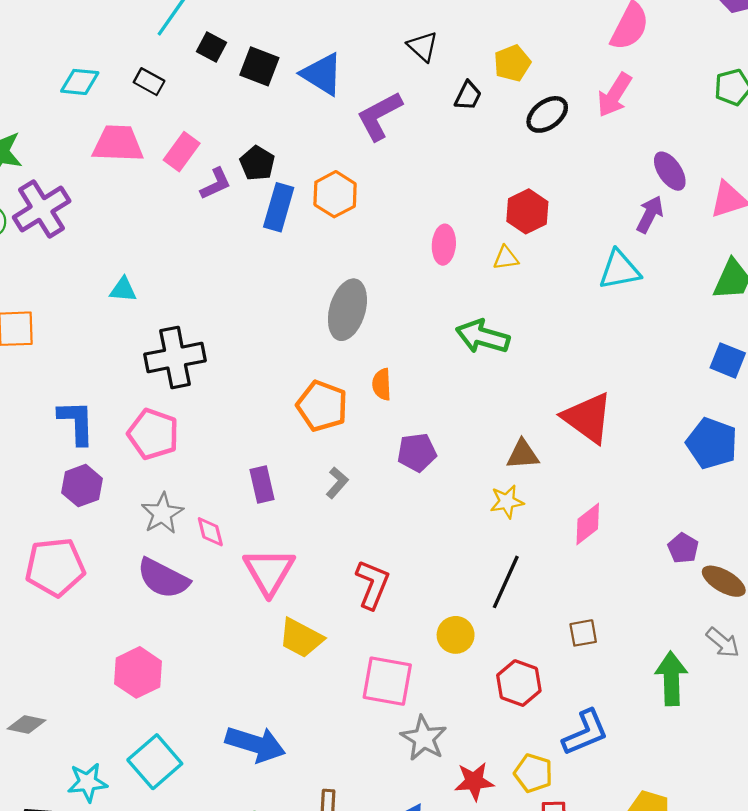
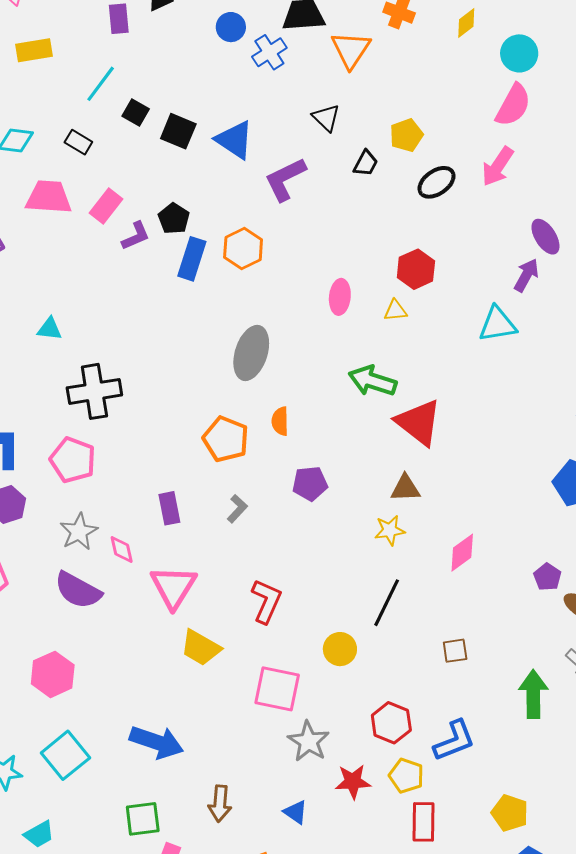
red triangle: (588, 418) -> (419, 422), moved
red hexagon: (519, 683) -> (391, 723), moved

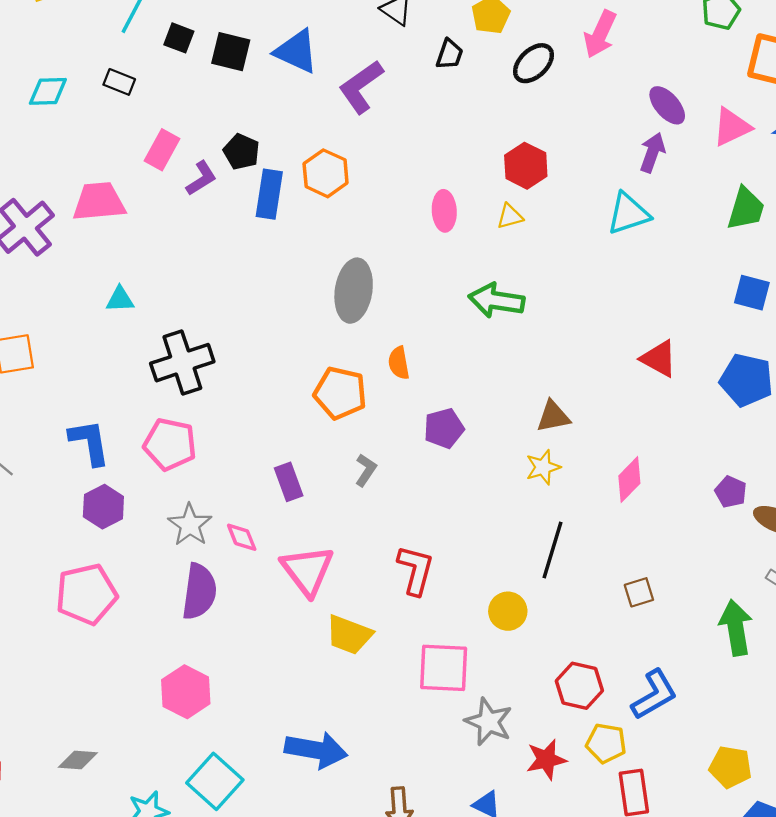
pink trapezoid: (49, 197) -> (99, 202), moved
red triangle: (419, 422) -> (659, 359), moved, size x0.7
purple semicircle: (78, 590) -> (199, 592), turned -102

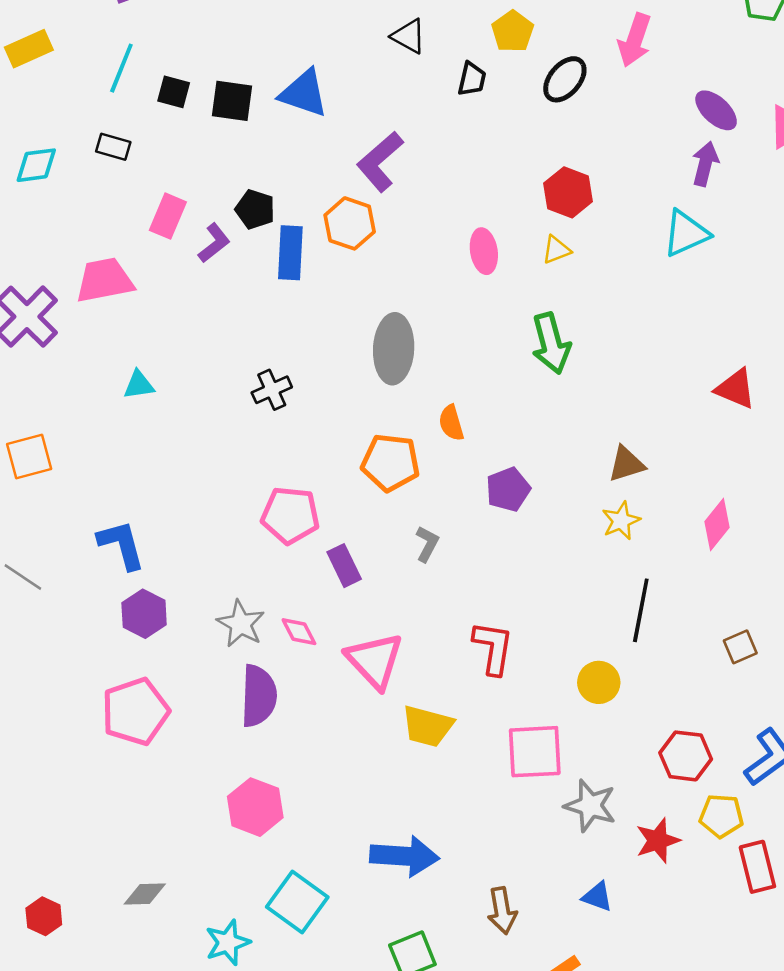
purple L-shape: (361, 87) -> (380, 162), moved
green arrow: (496, 300) -> (551, 343), turned -108
black cross: (182, 363) -> (272, 390), moved, size x0.6
pink pentagon: (170, 444) -> (290, 515), moved

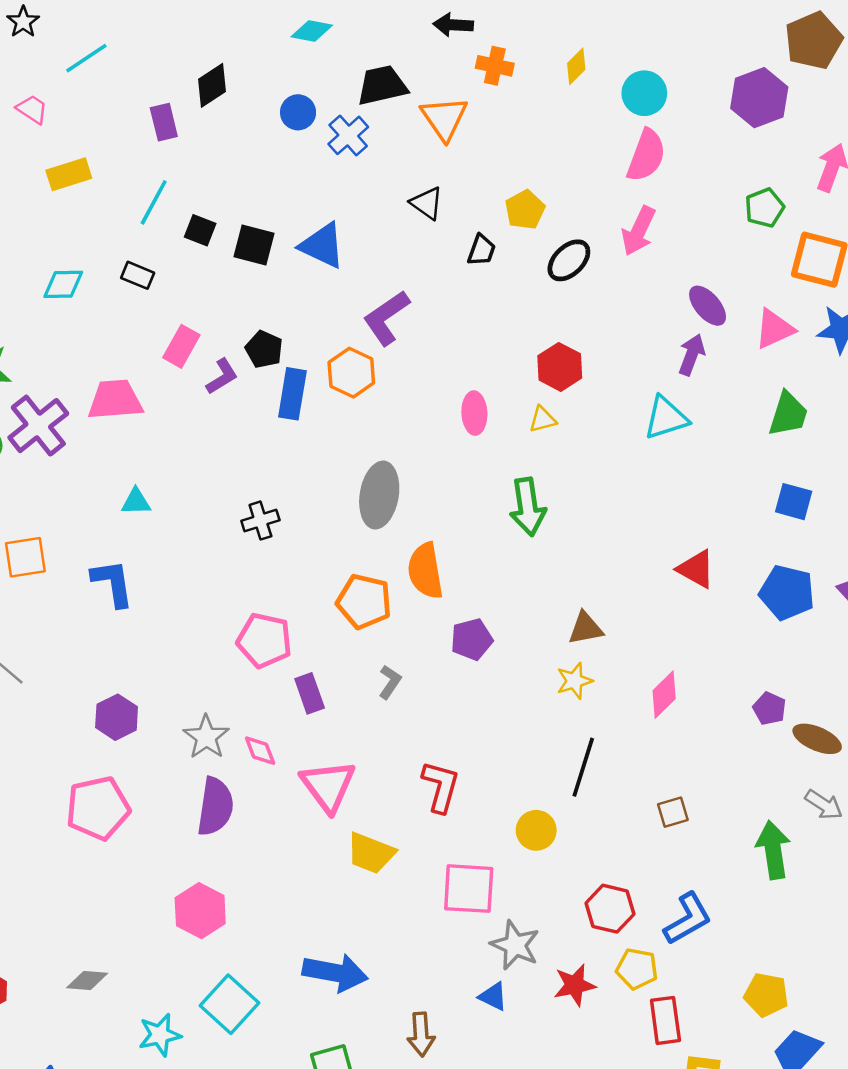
orange semicircle: (451, 423) -> (425, 571), size x1.6
blue L-shape: (121, 545) -> (113, 583), moved
blue triangle: (597, 897) -> (493, 997), moved

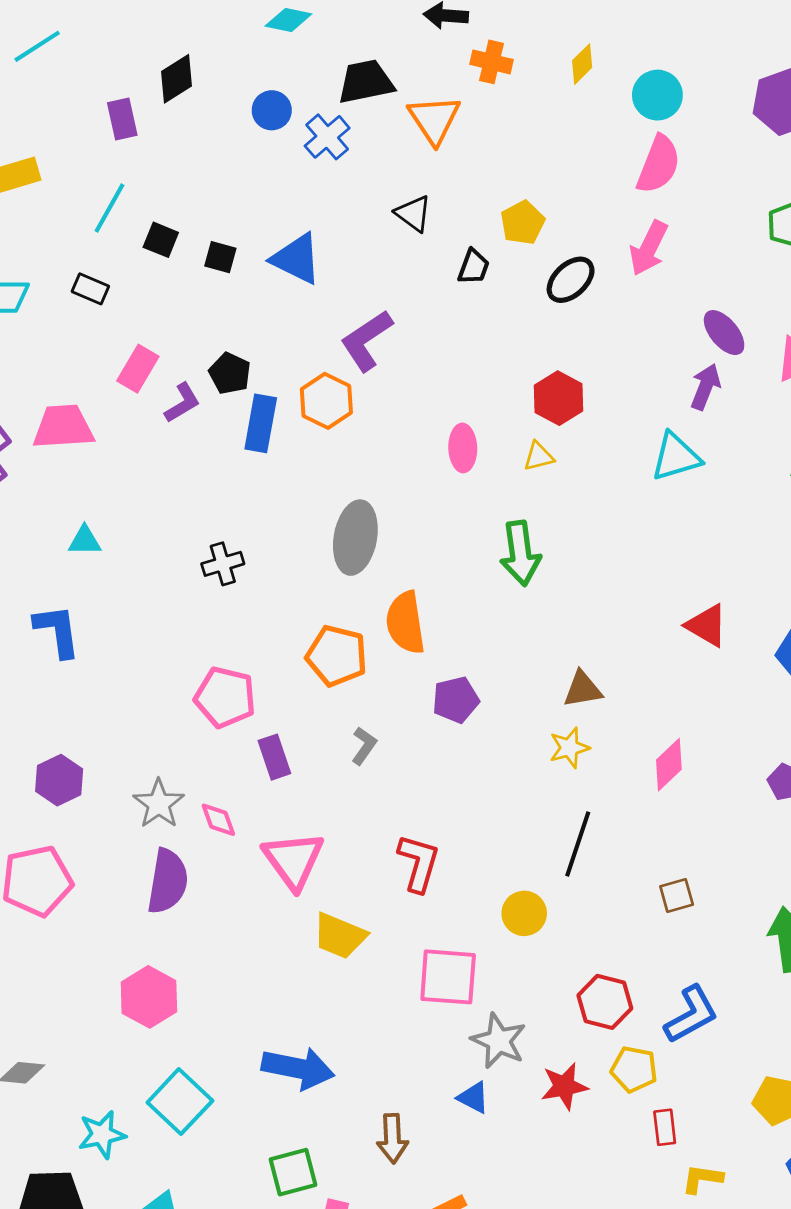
black square: (254, 245) -> (220, 257), size x0.7
red rectangle: (665, 1020) -> (665, 1127), size x0.7

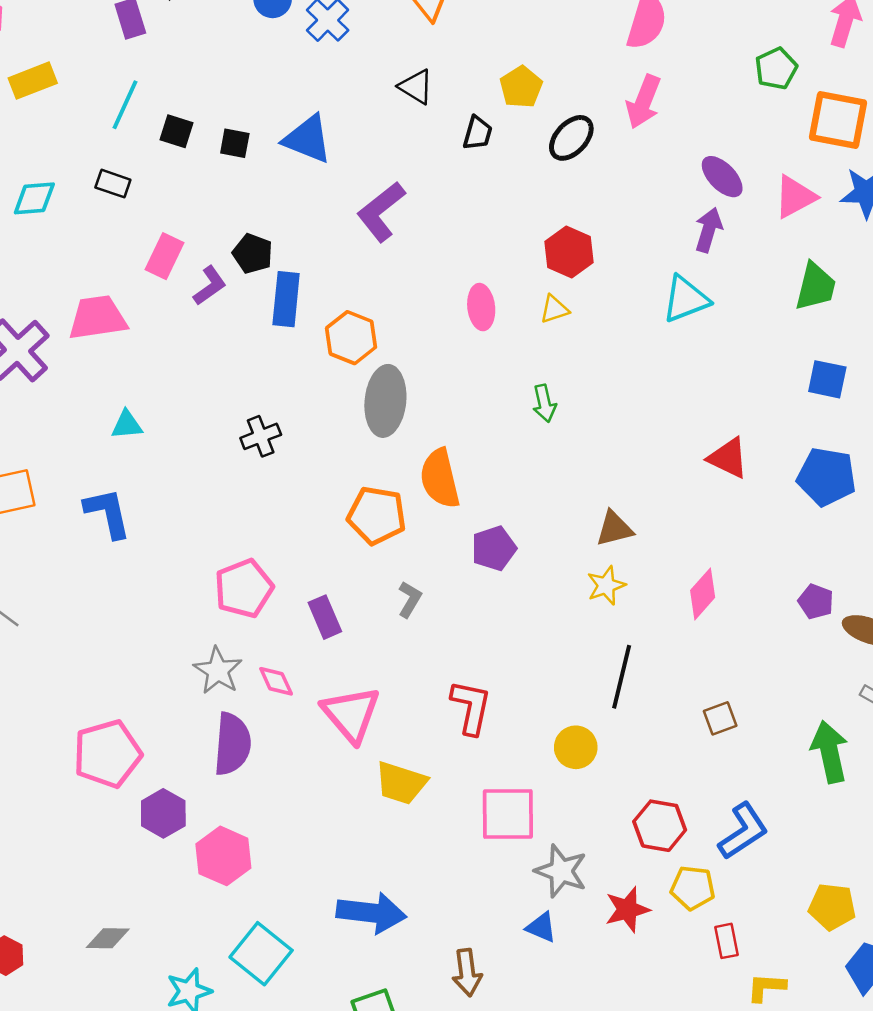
orange hexagon: (326, 401) -> (351, 338), moved
green arrow: (520, 553) -> (544, 403), size x0.6
pink pentagon: (225, 697) -> (244, 588), moved, turned -30
purple hexagon: (59, 780) -> (163, 813), moved

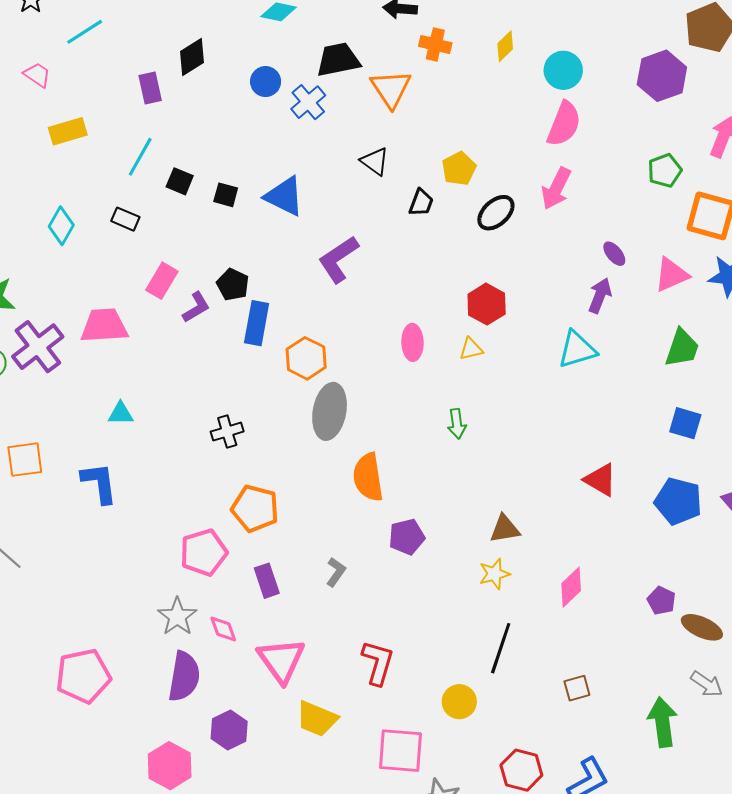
purple ellipse: (722, 177) -> (614, 254), size x0.7
cyan diamond: (34, 198) -> (61, 226), turned -60
orange pentagon: (377, 515) -> (255, 508), moved
purple hexagon: (163, 813) -> (229, 730), moved

